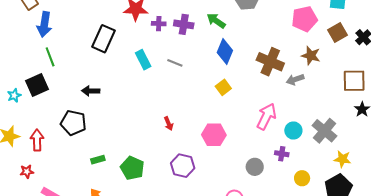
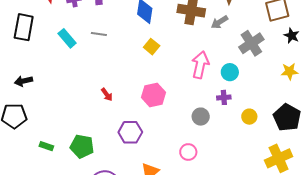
gray cross: (324, 131) -> (251, 43), moved, turned 30
yellow star: (343, 159) -> (289, 71), moved
green rectangle: (98, 160) -> (46, 146), turned 48

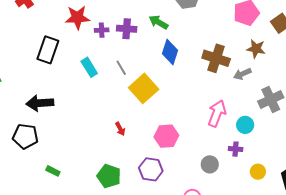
gray line: (99, 34) -> (121, 68), turned 42
yellow square: (152, 47) -> (144, 88), moved, size x1.8
black arrow: (23, 81) -> (40, 103), size x1.5
purple hexagon: (130, 132) -> (151, 169), moved
green pentagon: (82, 146) -> (109, 176), moved

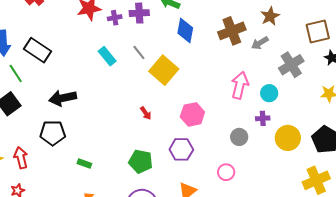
brown star: (256, 49) -> (270, 16), turned -30
black rectangle: (48, 50) -> (38, 50), moved, turned -68
brown cross: (216, 58) -> (232, 31), turned -32
yellow circle: (258, 172) -> (288, 138), size x1.6

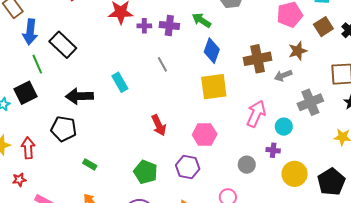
cyan rectangle: (107, 56) -> (120, 82), moved
yellow square: (164, 70) -> (214, 87), moved, turned 32
red arrow: (146, 113) -> (159, 125), size x1.5

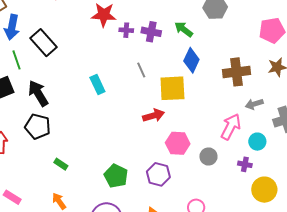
gray arrow: (283, 75) -> (254, 104), moved
yellow square: (214, 87) -> (172, 88), moved
black arrow: (79, 96) -> (38, 93), moved, turned 56
red arrow: (159, 125) -> (153, 116), moved, turned -85
gray circle: (247, 165) -> (208, 157), moved

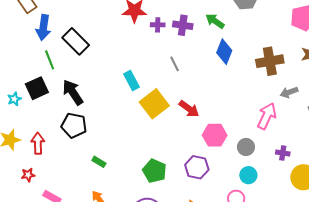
yellow square: (172, 88) -> (154, 104), moved, turned -32
red arrow: (153, 116) -> (189, 109), turned 55
cyan circle: (257, 142) -> (248, 175), moved

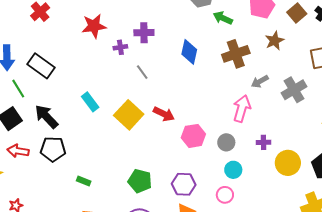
green arrow: (215, 21) -> (223, 18), moved
purple cross: (158, 25) -> (120, 47), moved
cyan rectangle: (132, 80) -> (90, 102), moved
red arrow: (38, 143) -> (18, 151), moved, turned -70
purple hexagon: (197, 167) -> (184, 184), moved

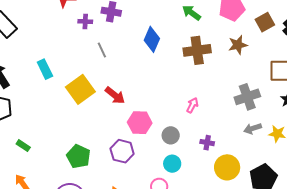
gray arrow: (260, 81) -> (253, 128), moved
pink arrow: (242, 109) -> (192, 105), size x0.6
purple hexagon: (184, 184) -> (122, 151), moved

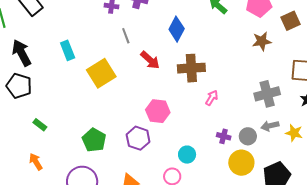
brown cross: (197, 50) -> (191, 68), moved
red arrow: (115, 95) -> (150, 60), moved
gray circle: (171, 135) -> (248, 136), moved

